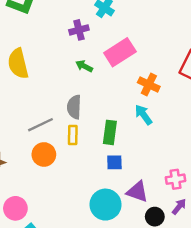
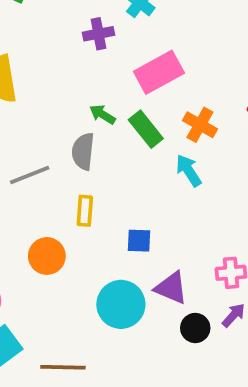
green arrow: (84, 66) -> (102, 114), moved
green rectangle: (110, 132) -> (146, 129), moved, turned -50
yellow rectangle: (73, 135) -> (85, 211), moved
orange circle: (44, 154) -> (47, 256), moved

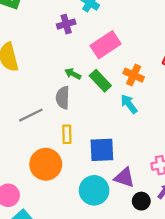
blue square: (139, 241) -> (102, 150), size x1.6
orange circle: (47, 256) -> (46, 164), size x1.4

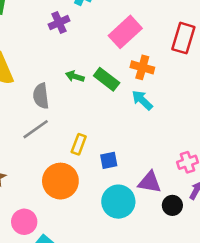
pink rectangle: (106, 45) -> (125, 32), moved
gray semicircle: (63, 98) -> (41, 96), moved
yellow rectangle: (67, 134) -> (79, 144), turned 30
blue square: (102, 150) -> (109, 160), moved, size x0.6

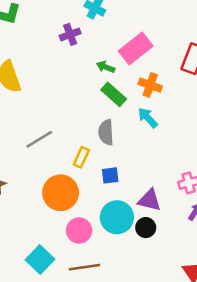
green arrow: (75, 76) -> (106, 67), moved
gray semicircle: (41, 96) -> (106, 132), moved
black circle: (172, 205) -> (146, 228), moved
pink circle: (24, 222) -> (79, 231), moved

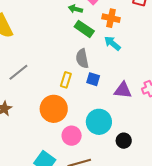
gray line: (39, 139) -> (18, 72), moved
blue square: (110, 175) -> (93, 79), moved, turned 32
purple triangle: (149, 200) -> (123, 90), moved
black circle: (146, 228) -> (124, 141), moved

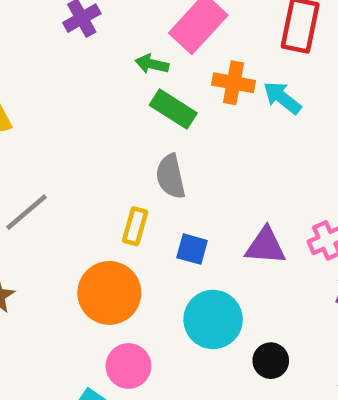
cyan arrow: (112, 43) -> (282, 98), moved
blue square: (93, 79) -> (192, 249), moved
pink circle: (72, 136) -> (128, 366), moved

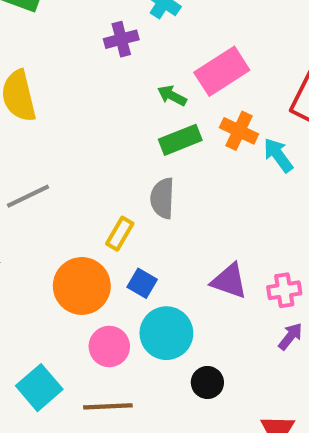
green rectangle: (173, 109) -> (180, 140), turned -69
blue square: (192, 249) -> (142, 283), moved
pink circle: (128, 366) -> (109, 346), moved

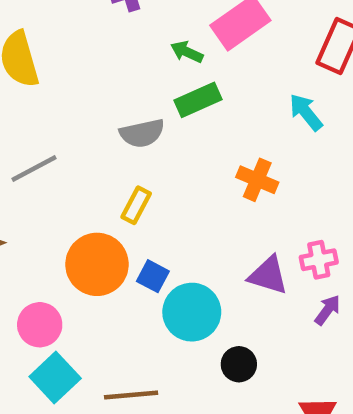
orange cross: (239, 131) -> (257, 180), moved
gray semicircle: (162, 198) -> (142, 133), moved, turned -102
purple triangle: (229, 281) -> (268, 275), moved
blue square: (142, 283) -> (153, 276), moved
pink circle: (109, 346) -> (40, 325), moved

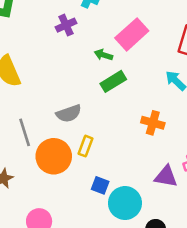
gray semicircle: (142, 133) -> (69, 113), moved
gray line: (34, 168) -> (25, 132), turned -72
orange circle: (97, 264) -> (54, 156), moved

